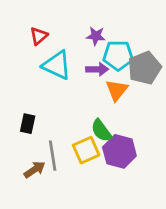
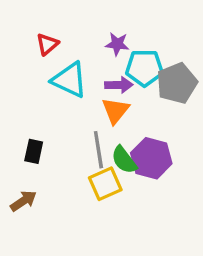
orange triangle: (117, 90) -> (115, 111), moved
purple hexagon: (119, 151) -> (151, 158), moved
gray line: (53, 156) -> (98, 150), moved
brown arrow: (35, 170) -> (23, 201), moved

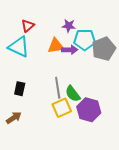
cyan triangle: (69, 80) -> (19, 47), moved
orange triangle: (115, 111) -> (56, 46), moved, turned 42
purple hexagon: (151, 158) -> (89, 110), moved

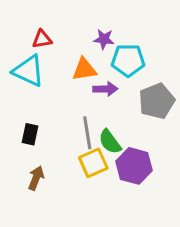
red triangle: (28, 26) -> (42, 39), turned 32
gray pentagon: (104, 49) -> (157, 101), moved
purple arrow: (70, 50) -> (105, 89), moved
brown arrow: (14, 118) -> (36, 178), moved, turned -35

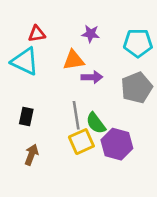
cyan pentagon: (128, 60) -> (138, 43), moved

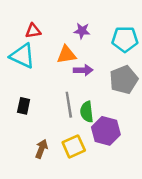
green semicircle: (96, 123) -> (87, 112), turned 30
yellow square: (81, 142) -> (74, 146), moved
brown arrow: (31, 155) -> (41, 149), moved

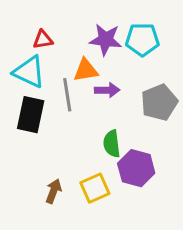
purple star: (82, 31) -> (106, 40), size x1.5
cyan pentagon: (125, 39) -> (142, 40), moved
gray line: (69, 105) -> (67, 95), moved
black rectangle: (24, 106) -> (31, 115), moved, size x1.6

